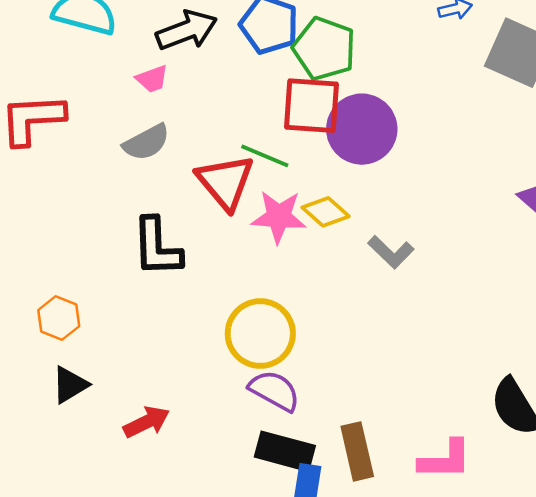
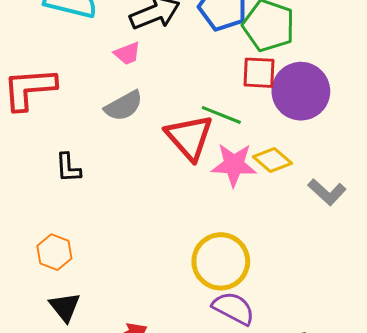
red square: (311, 106) -> (259, 73), size x0.7
black L-shape: (157, 247) -> (68, 168), moved, size x0.6
black triangle: (70, 385) -> (65, 307), turned -36

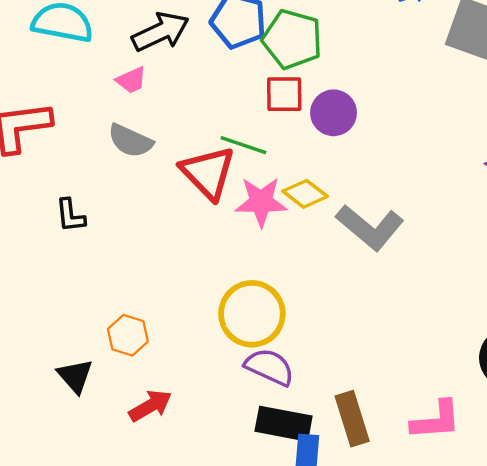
purple circle: (301, 91) -> (334, 113), size x0.7
gray semicircle: (124, 106) -> (130, 141), turned 57
gray L-shape: (327, 192) -> (370, 227), size x1.5
orange hexagon: (54, 252) -> (128, 335), moved

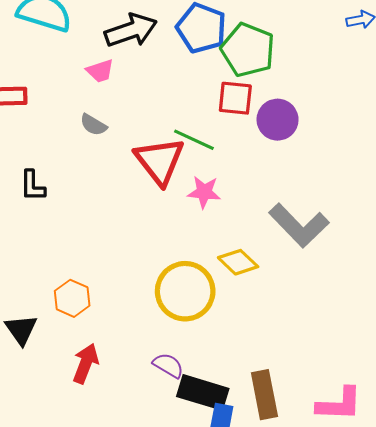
gray semicircle: (130, 141) -> (93, 125), size x0.7
yellow diamond: (305, 194) -> (238, 262), moved
pink star: (261, 202) -> (204, 192), size x0.7
purple semicircle: (269, 367) -> (168, 365), moved, size x0.7
red arrow: (150, 406) -> (86, 363), turned -45

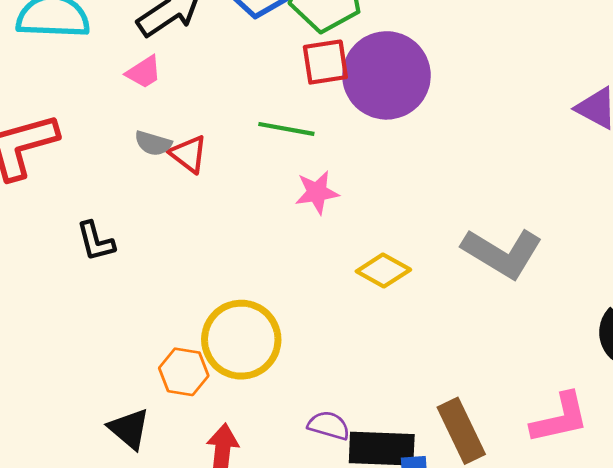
purple circle: (278, 120) -> (386, 75), size x1.6
red triangle: (160, 161) -> (189, 154), moved, size x0.6
gray L-shape: (299, 225) -> (502, 253), moved
yellow circle: (185, 291) -> (241, 340), moved

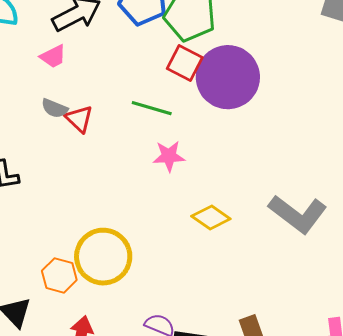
red square: (325, 62) -> (185, 63), turned 30

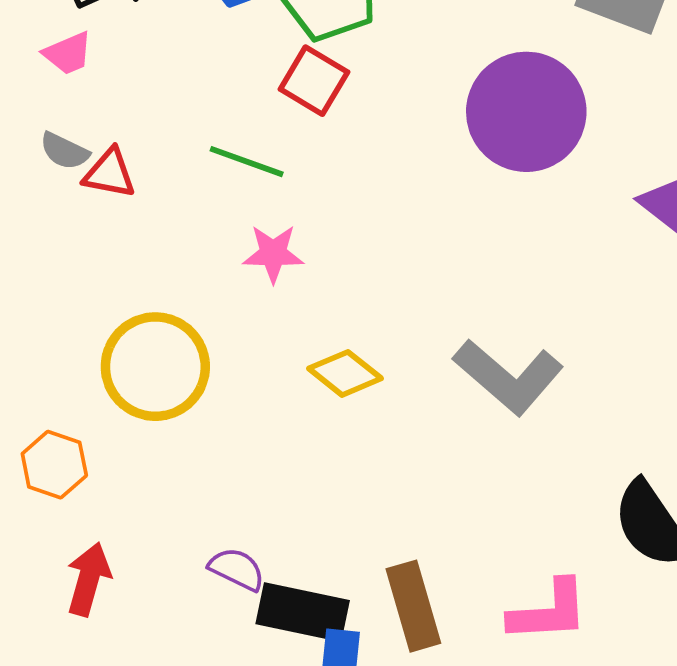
purple circle: (228, 77) -> (526, 112), moved
red triangle: (79, 119) -> (110, 173), turned -36
yellow circle: (103, 257) -> (155, 367), moved

